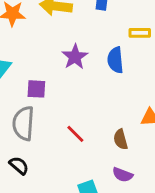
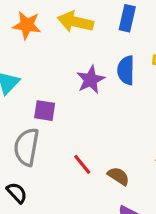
blue semicircle: (115, 60) -> (126, 70), moved
brown semicircle: (121, 139) -> (118, 176), moved, turned 132

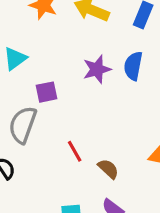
purple square: (45, 111) -> (47, 92), turned -30

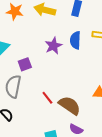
brown semicircle: (108, 169) -> (70, 105), size x1.6

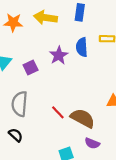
purple square: (25, 64) -> (31, 68), moved

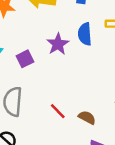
brown semicircle: (83, 118) -> (87, 118), size x0.6

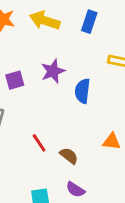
blue semicircle: (85, 34) -> (82, 91), moved

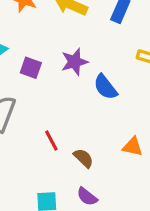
purple square: (15, 80) -> (31, 68), turned 30
blue semicircle: (82, 91) -> (105, 87), turned -50

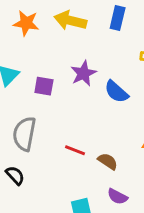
red line: (51, 141) -> (75, 150), turned -30

